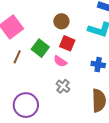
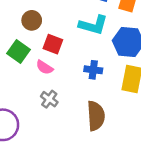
brown circle: (61, 21) -> (32, 20), moved

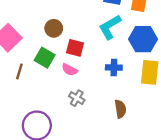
cyan L-shape: (93, 25) -> (110, 27), turned 140
brown semicircle: (96, 116) -> (120, 109), size x0.7

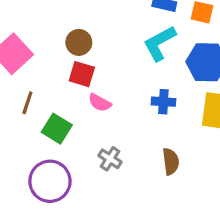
red square: (75, 48) -> (82, 74), moved
green square: (45, 58) -> (57, 129), moved
gray cross: (77, 98) -> (110, 159), moved

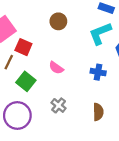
brown circle: (79, 42) -> (58, 21), moved
red square: (82, 74) -> (23, 47), moved

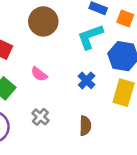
brown circle: (58, 21) -> (43, 21), size x1.5
blue cross: (98, 72) -> (87, 80), turned 32

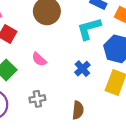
gray cross: (40, 117) -> (37, 99), turned 35

